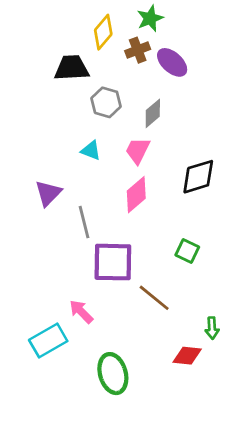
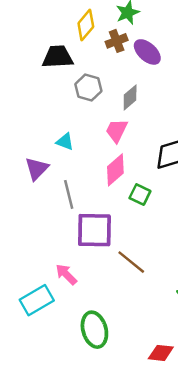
cyan triangle: (91, 151) -> (65, 142), moved
green square: (187, 251) -> (140, 194), moved
red diamond: (187, 356) -> (161, 353), moved

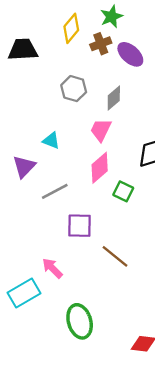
black trapezoid: (58, 57) -> (23, 50), moved
gray line: (69, 194) -> (55, 191), turned 76
purple square: (94, 230) -> (80, 226), size x0.7

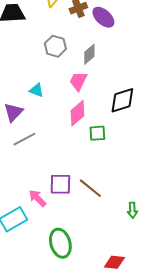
gray line: (55, 191) -> (24, 139), moved
green square: (123, 191) -> (97, 133), turned -30
purple square: (80, 226) -> (60, 184), moved

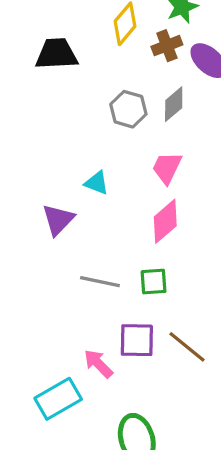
gray diamond: (89, 54) -> (174, 104), moved
green square: (97, 133) -> (154, 282), moved
gray line: (24, 139) -> (100, 282), moved, turned 40

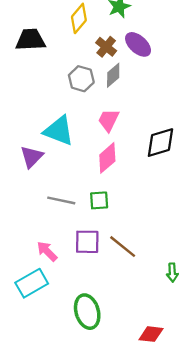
brown cross: (167, 46) -> (106, 47), moved, turned -30
cyan triangle: (97, 183) -> (59, 131), size x1.8
pink arrow: (98, 364) -> (47, 251), moved

